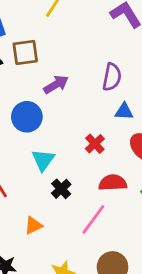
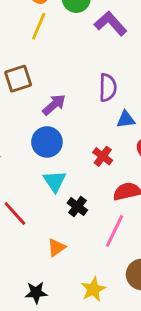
blue circle: (27, 117) -> (47, 142), moved

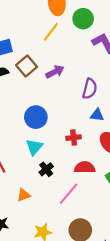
brown square: (18, 79) -> (27, 66), turned -36
purple arrow: (54, 105) -> (55, 72), moved
red cross: (103, 156) -> (74, 138), turned 32

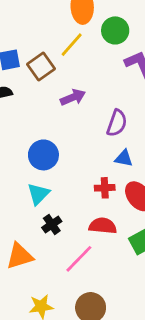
brown square: (27, 66) -> (41, 66), moved
red cross: (74, 138) -> (105, 188), moved
orange triangle: (24, 195) -> (20, 256), size x1.5

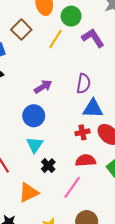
yellow line: (72, 45) -> (56, 39), moved
brown square: (41, 66) -> (21, 30), moved
purple arrow: (73, 97) -> (43, 87), moved
blue triangle: (124, 158) -> (93, 108), size x1.5

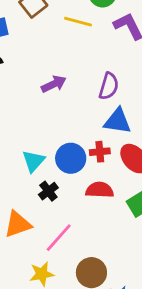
yellow line: (56, 39) -> (78, 22), turned 66
blue circle: (34, 116) -> (71, 158), moved
pink line: (72, 187) -> (59, 238), moved

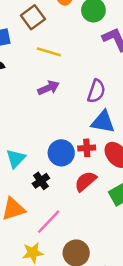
yellow line: (78, 22) -> (49, 52), moved
cyan triangle: (34, 161) -> (16, 159), moved
red semicircle: (100, 190) -> (86, 181), turned -45

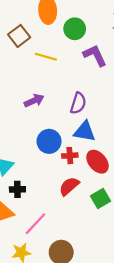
yellow line: (49, 52) -> (46, 57), moved
blue circle: (61, 153) -> (49, 141), moved
black cross: (41, 181) -> (17, 189), moved, turned 35

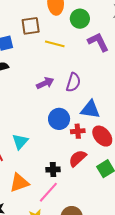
brown square: (19, 36) -> (31, 26), turned 30
purple semicircle: (78, 103) -> (73, 82), moved
black cross: (17, 189) -> (53, 170), moved

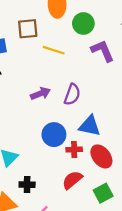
black cross: (53, 170) -> (27, 185), moved

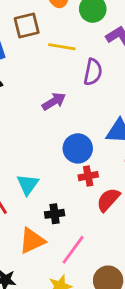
purple semicircle: (72, 94) -> (93, 72), moved
red cross: (74, 149) -> (88, 176), moved

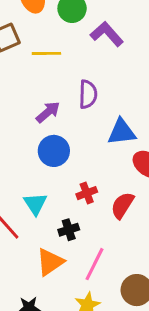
purple semicircle: (93, 72) -> (88, 94), moved
blue circle: (78, 148) -> (54, 151), moved
red cross: (88, 176) -> (87, 193), moved

